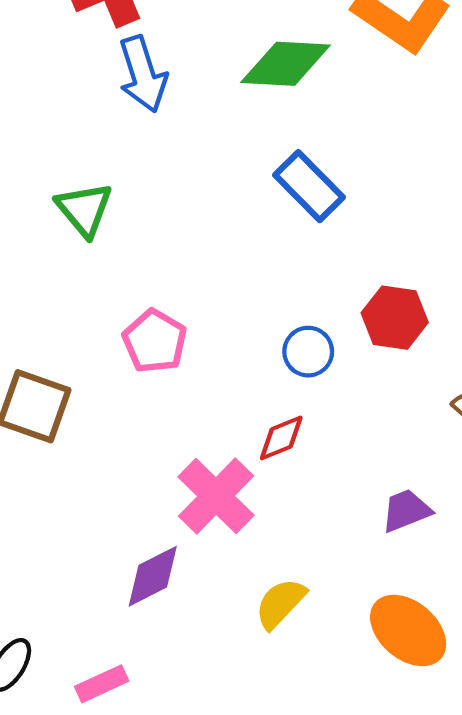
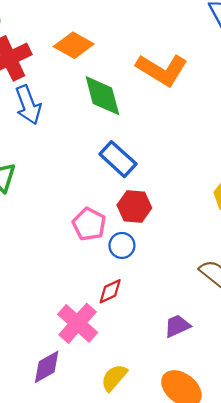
green diamond: (286, 64) -> (102, 96), turned 75
red hexagon: (395, 318) -> (134, 206), moved
pink pentagon: (155, 341) -> (89, 224), moved

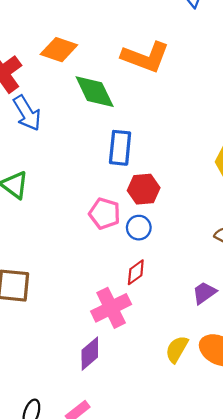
blue rectangle: (118, 159) -> (120, 148), turned 64
pink cross: (78, 323) -> (111, 308), turned 33
yellow semicircle: (114, 378) -> (177, 349), moved

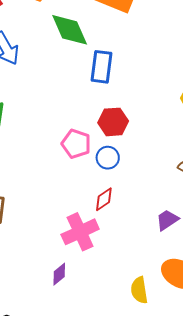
blue rectangle: (120, 148) -> (102, 67), moved
yellow semicircle: (177, 349) -> (139, 290), moved, turned -40
purple diamond: (90, 354) -> (59, 274), size x0.7

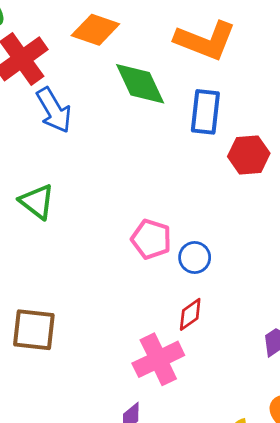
blue rectangle: (102, 67) -> (205, 112), moved
red hexagon: (113, 122) -> (249, 155), moved

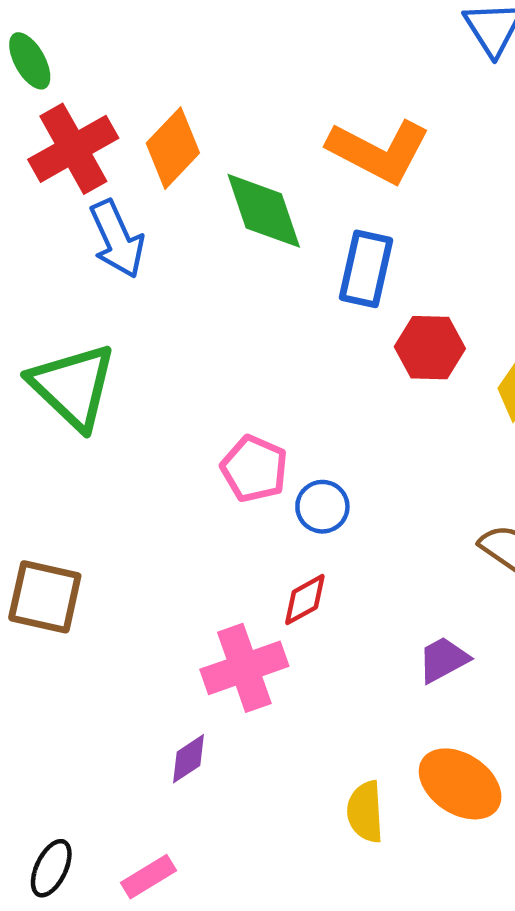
orange diamond: (95, 30) -> (173, 148), moved, turned -72
green triangle: (37, 201) -> (73, 386), size x1.5

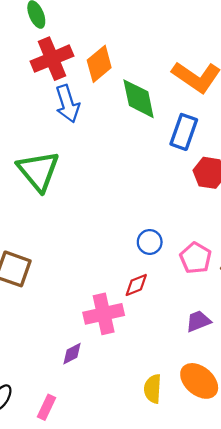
pink pentagon: (254, 469) -> (196, 258), moved
pink rectangle: (149, 877) -> (47, 407), turned -40

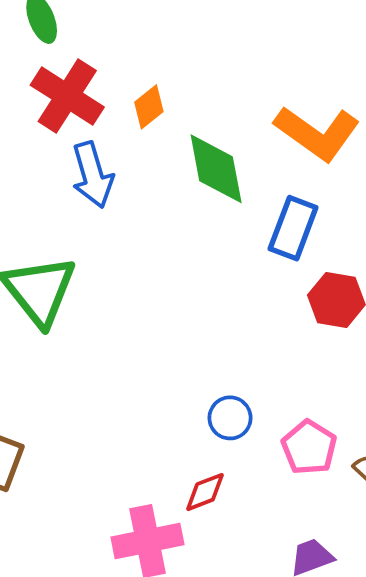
red cross: (52, 59) -> (67, 96), turned -36
orange diamond: (99, 64) -> (149, 107), size x0.7

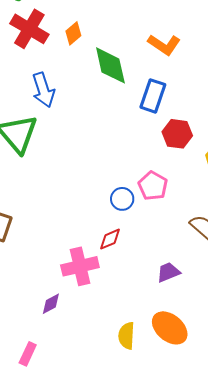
orange L-shape: (317, 133) -> (164, 45), size x0.7
blue arrow: (93, 175) -> (43, 90), moved
pink pentagon: (309, 447) -> (153, 186), moved

